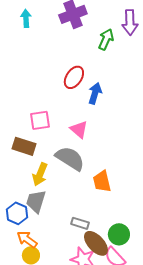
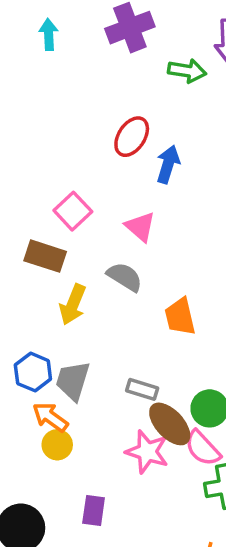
green arrow: (106, 39) -> (187, 71), turned 75
pink square: (40, 120) -> (73, 211), turned -35
gray semicircle: (70, 158) -> (125, 277), size x0.7
gray trapezoid: (36, 201) -> (73, 381), moved

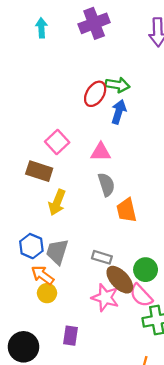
green arrow: (187, 71) -> (118, 85), moved
pink triangle: (140, 227) -> (101, 152), turned -40
gray semicircle: (125, 277) -> (106, 185), moved, turned 40

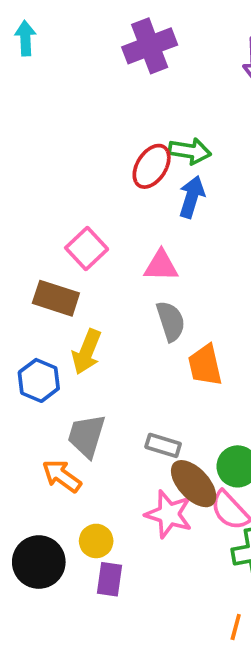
cyan arrow: (41, 28) -> (25, 38), moved
blue hexagon: (31, 246) -> (39, 380), moved
yellow circle: (47, 293) -> (96, 541), moved
black circle: (24, 347) -> (39, 562), moved

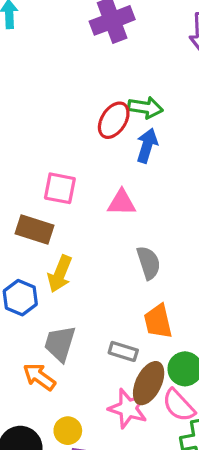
pink square: (87, 249) -> (60, 188), turned -36
gray semicircle: (171, 321) -> (149, 263), moved
orange trapezoid: (205, 365) -> (158, 321), moved
brown ellipse: (194, 484) -> (149, 383), turned 69

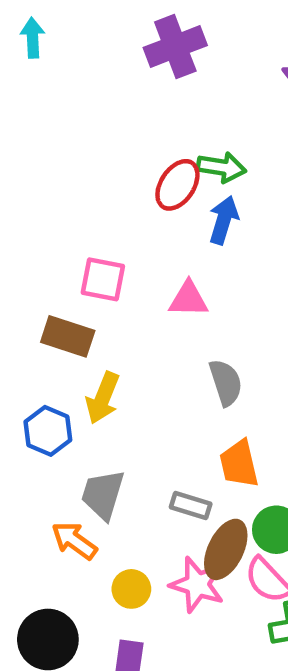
yellow circle: (68, 431) -> (131, 589), moved

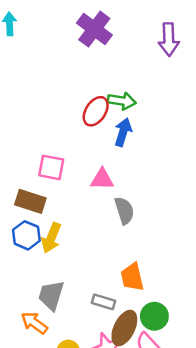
purple cross: (175, 47) -> (94, 29), turned -32
gray semicircle: (226, 383) -> (124, 210), moved
blue hexagon: (48, 431) -> (26, 235), moved

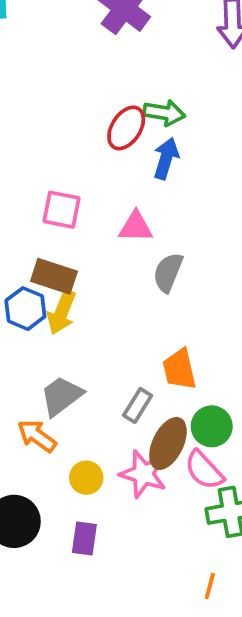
brown rectangle: (30, 201) -> (54, 276), moved
gray semicircle: (124, 210) -> (168, 272), turned -140
gray trapezoid: (51, 295) -> (62, 396), turned 36
gray rectangle: (103, 302) -> (138, 405), turned -75

